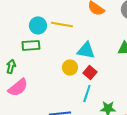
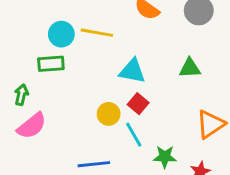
yellow circle: (70, 67) -> (109, 114), moved
cyan line: (87, 93) -> (134, 135), turned -48

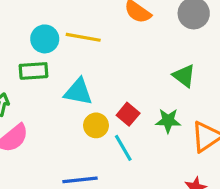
green triangle: (190, 68) -> (184, 76), turned 40
cyan triangle: (132, 71) -> (78, 92), moved
green star: (165, 157) -> (168, 121), moved

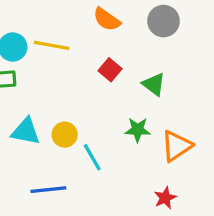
cyan triangle: (78, 92) -> (26, 131), moved
red square: (128, 114) -> (110, 70), moved

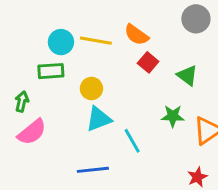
orange semicircle: (107, 19) -> (136, 35), moved
cyan triangle: (26, 131) -> (99, 119), moved, turned -32
yellow circle: (65, 135) -> (91, 88), moved

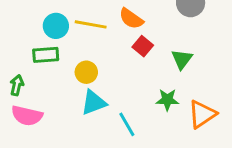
green triangle: (187, 75) -> (182, 59), turned 30
pink semicircle: (32, 132) -> (27, 116), turned 52

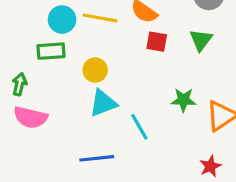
red square: (143, 46) -> (157, 42), turned -30
green triangle: (182, 59) -> (201, 40), moved

